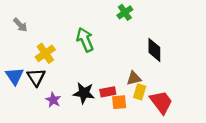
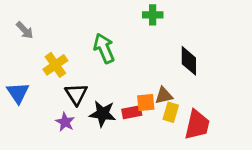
green cross: (125, 12) -> (153, 15), turned 35
black triangle: (36, 77) -> (76, 94), moved
orange square: (119, 102) -> (146, 103), moved
red trapezoid: (161, 102) -> (197, 125), turned 50

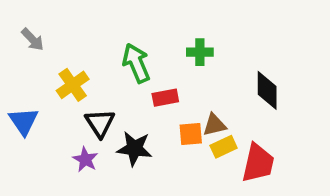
green cross: (153, 15) -> (200, 52), moved
black diamond: (189, 61) -> (267, 90), moved
red rectangle: (132, 112) -> (165, 98), moved
yellow rectangle: (171, 112) -> (224, 147), turned 48

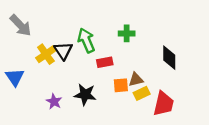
gray arrow: (33, 39) -> (21, 25), size x1.5
black triangle: (100, 123) -> (63, 51), moved

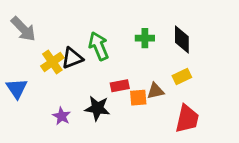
black triangle: (63, 51) -> (72, 58), turned 42
black diamond: (169, 58) -> (182, 40), moved
red rectangle: (105, 62) -> (120, 86), moved
yellow rectangle: (142, 93) -> (182, 77), moved

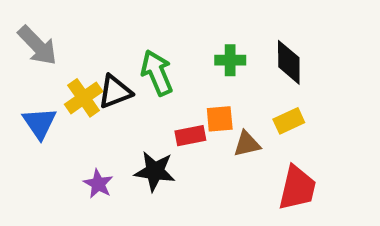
blue triangle: (17, 88) -> (40, 123), moved
orange square: (138, 98) -> (220, 119), moved

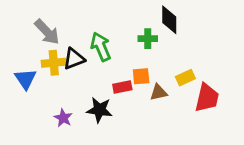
gray arrow: (37, 46) -> (47, 32), moved
black diamond: (289, 62) -> (169, 20), moved
yellow cross: (84, 98) -> (54, 63), turned 30
red trapezoid: (297, 188) -> (207, 98), moved

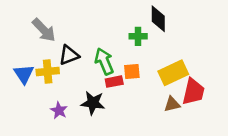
green arrow: (101, 47) -> (104, 61), moved
yellow cross: (54, 63) -> (48, 72), moved
yellow rectangle: (185, 78) -> (173, 73), size x1.6
brown triangle: (159, 92) -> (172, 104), moved

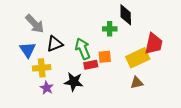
yellow cross: (48, 72) -> (42, 68), moved
blue triangle: (24, 74) -> (28, 50), moved
red trapezoid: (193, 92) -> (154, 44), moved

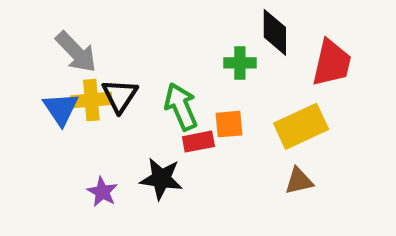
black triangle: (55, 44) -> (120, 96), turned -36
red trapezoid: (154, 44) -> (332, 63), moved
yellow cross: (42, 68) -> (91, 100), moved

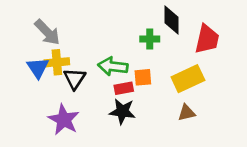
black triangle: (120, 96) -> (75, 79), moved
green arrow: (181, 107) -> (113, 66), turned -60
black star: (161, 179) -> (122, 111), moved
purple star: (102, 192) -> (64, 120), size x1.6

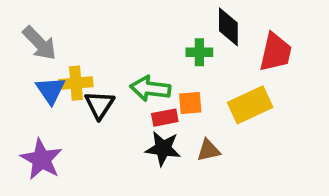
gray arrow: (47, 32) -> (40, 43), moved
brown triangle: (187, 113) -> (208, 150), moved
purple star: (64, 120) -> (41, 159), moved

